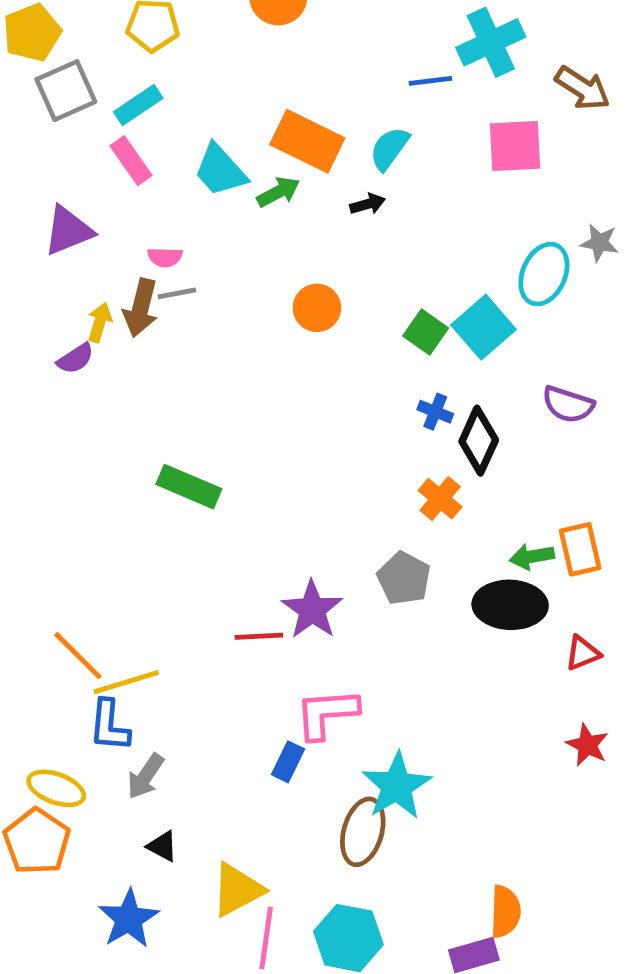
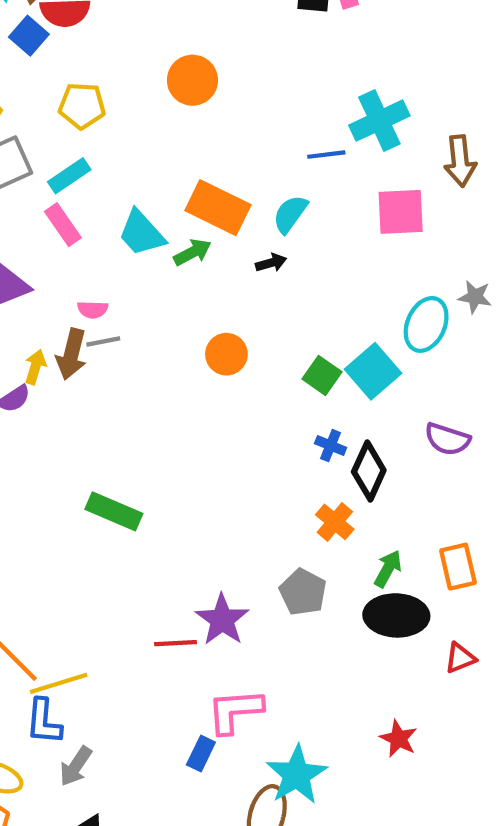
brown arrow: (583, 88) -> (460, 161), turned 51
green arrow: (532, 557) -> (388, 569), moved, turned 129
red star: (587, 745) -> (398, 739), moved

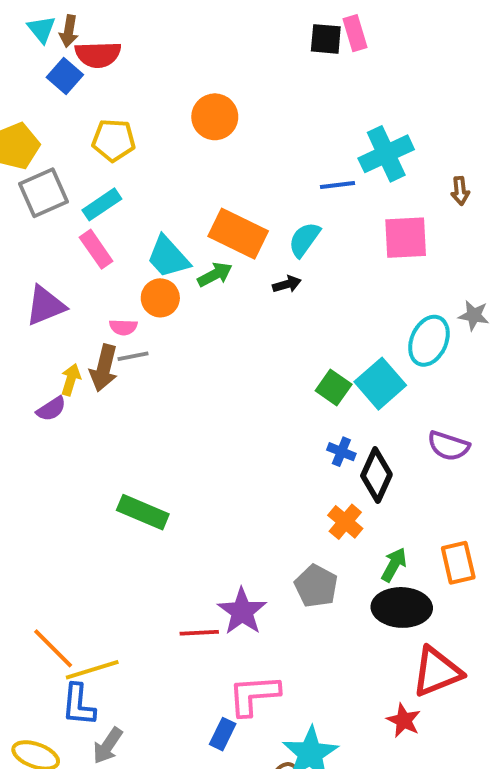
brown arrow: (460, 161) -> (460, 191), size x0.6
orange circle: (226, 354) -> (160, 298), moved
red triangle: (460, 658) -> (437, 672), moved, size x1.8

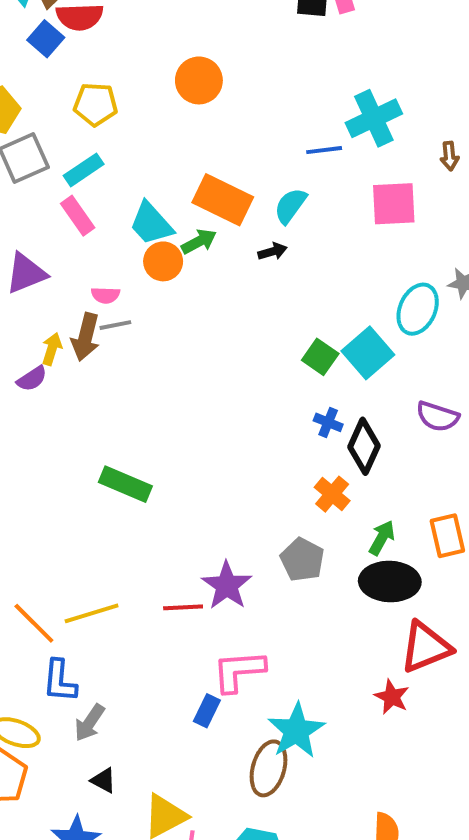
orange circle: (160, 298) -> (163, 261), moved
yellow line: (92, 670) -> (92, 613), moved

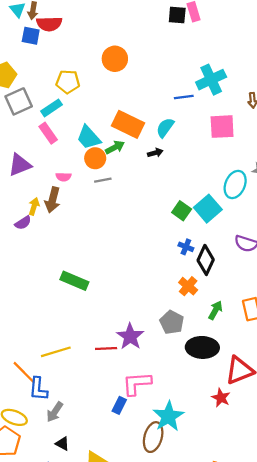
blue square: (46, 39) -> (31, 36), turned -30
yellow pentagon: (96, 104) -> (68, 82), moved
gray line: (115, 325) -> (103, 180), moved
black ellipse: (390, 582) -> (202, 347), moved
orange line: (34, 623) -> (24, 373), moved

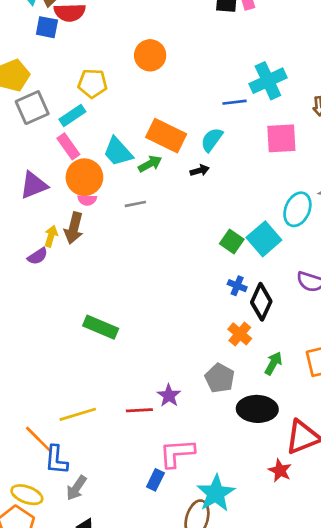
orange circle: (95, 158) -> (84, 177), moved, size x1.4
purple star: (130, 336) -> (169, 396), size x0.7

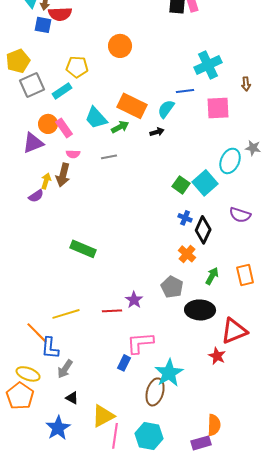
blue line: (234, 102) -> (185, 91), moved
pink rectangle: (68, 146) -> (64, 128), moved
orange circle: (84, 177) -> (48, 124), moved, size x0.7

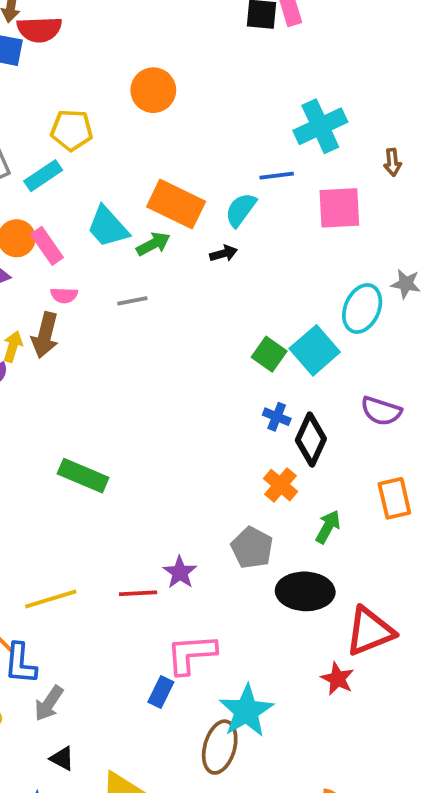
orange rectangle: (245, 275) -> (394, 498), moved

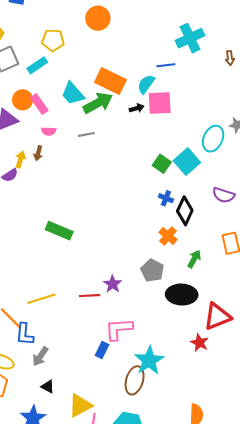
pink square: (339, 208) -> (160, 103), moved
green arrow: (153, 244) -> (98, 103), size x1.6
brown arrow: (45, 335) -> (38, 153), size x0.6

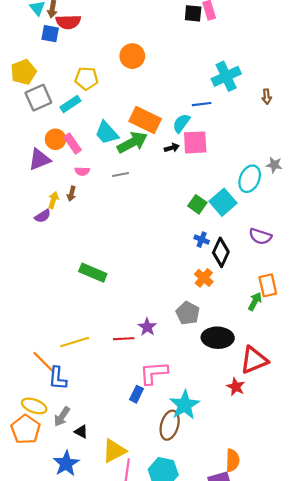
green arrow: (194, 259) -> (255, 301), moved
gray arrow: (40, 356) -> (62, 417), moved

